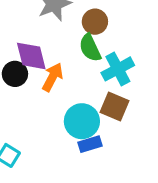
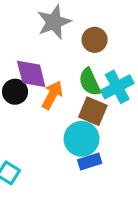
green semicircle: (90, 48) -> (90, 82), moved
brown square: (115, 107) -> (93, 111), moved

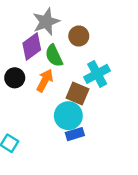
purple diamond: (31, 74) -> (32, 46), moved, turned 68
green semicircle: (90, 82) -> (54, 56), moved

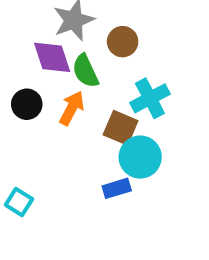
purple diamond: (32, 46) -> (52, 57), turned -72
cyan circle: (68, 116) -> (140, 157), moved

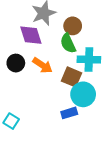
green semicircle: (85, 71) -> (68, 43), moved
cyan cross: (150, 98) -> (89, 60), turned 30
orange arrow: (72, 108) -> (42, 65), turned 96

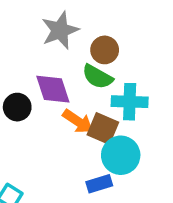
purple diamond: (31, 35) -> (53, 89), moved
green semicircle: (68, 43) -> (97, 77), turned -36
orange arrow: (42, 65) -> (78, 121), moved

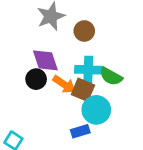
green semicircle: (97, 77) -> (111, 76), moved
cyan cross: (130, 102) -> (88, 70), moved
black circle: (17, 107) -> (36, 79), moved

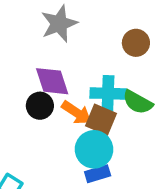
brown circle: (84, 31) -> (136, 43), moved
cyan circle: (96, 110) -> (94, 149), moved

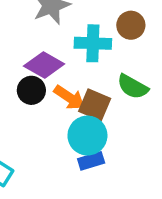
purple diamond: (52, 81) -> (44, 65), turned -42
cyan cross: (108, 93) -> (93, 43), moved

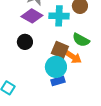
purple diamond: (44, 65) -> (32, 16), moved
orange arrow: (69, 98) -> (73, 57), moved

